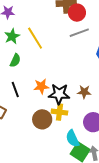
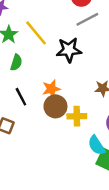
black star: (59, 94) -> (69, 50), moved
brown circle: (42, 119) -> (55, 106), moved

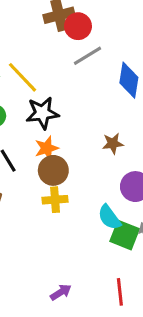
black star: (69, 50) -> (42, 113), moved
yellow cross: (77, 116) -> (55, 200), moved

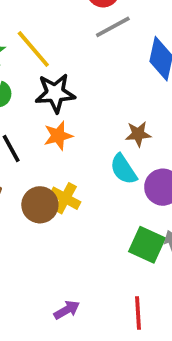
brown circle: (53, 170) -> (40, 205), moved
yellow cross: (55, 200) -> (65, 198), turned 30
cyan semicircle: (109, 217) -> (123, 169), moved

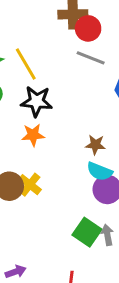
gray line: (113, 27) -> (91, 58), turned 40
cyan semicircle: (123, 169) -> (100, 171), moved, turned -45

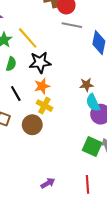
cyan semicircle: (100, 171) -> (93, 103), turned 54
yellow cross: (30, 185) -> (44, 106), moved

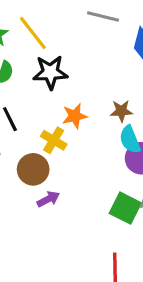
orange star: (42, 86) -> (75, 116), moved
purple arrow: (48, 183) -> (48, 199), moved

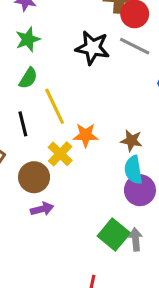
yellow line: (33, 33) -> (55, 106), moved
black star: (50, 72) -> (92, 48), moved

